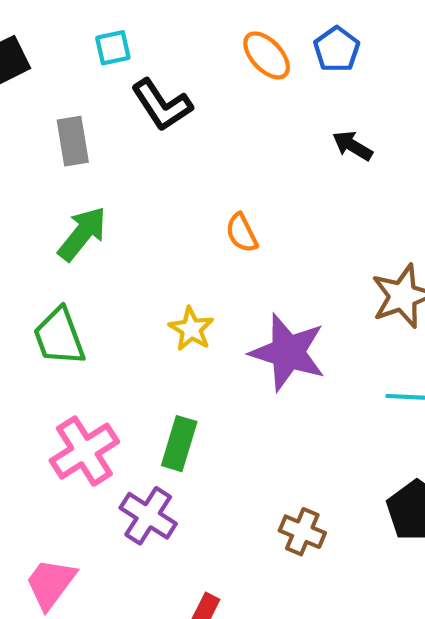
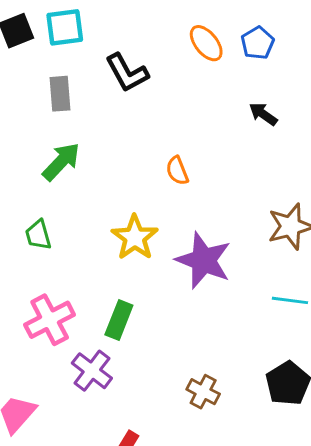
cyan square: (113, 48) -> (65, 27), moved, size x1.5
yellow star: (191, 329) -> (135, 237), size x1.4
green trapezoid: (59, 337) -> (38, 235), size x0.7

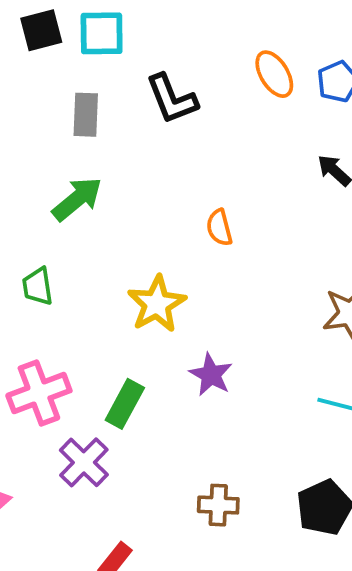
purple star: (204, 260) -> (211, 375), moved, size x0.6
brown cross: (203, 392) -> (218, 505), turned -32

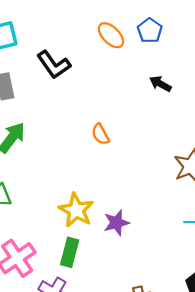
yellow star: (157, 304) -> (76, 210), moved
purple star: (211, 375) -> (117, 223), turned -30

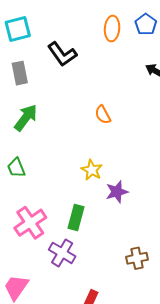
orange ellipse: (111, 35) -> (112, 28), turned 50
yellow star: (76, 210) -> (92, 170), moved, size x0.7

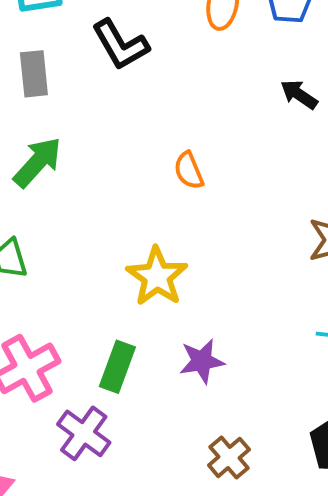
yellow star: (92, 170) -> (157, 277), size x1.4
purple star: (117, 192) -> (202, 361), moved
brown cross: (137, 258) -> (229, 457), turned -35

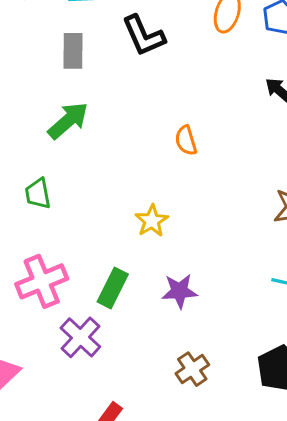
yellow star: (157, 277) -> (152, 221), size x0.7

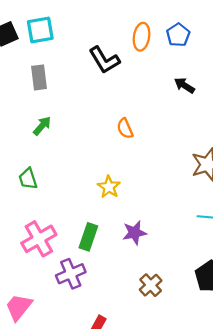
black L-shape: (143, 36) -> (104, 60), moved
green arrow: (68, 121) -> (42, 126), size x0.7
purple cross: (80, 337) -> (71, 274), turned 32

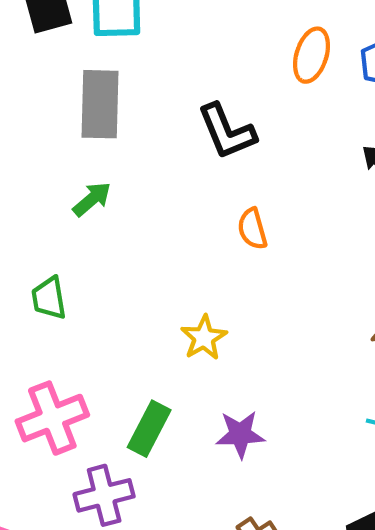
black L-shape: (104, 60) -> (227, 131), moved
gray rectangle: (39, 77) -> (100, 104), size x1.4

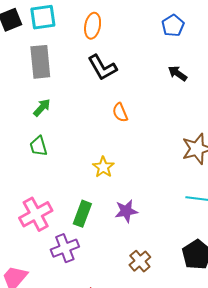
orange ellipse: (312, 55) -> (93, 26), moved
green trapezoid: (49, 298) -> (38, 146), moved

